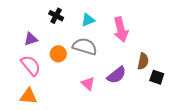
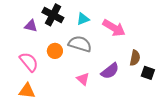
black cross: (56, 16) -> (53, 15), size x1.5
pink arrow: (121, 29) -> (114, 28), turned -45
purple triangle: (31, 39) -> (31, 26), moved, turned 32

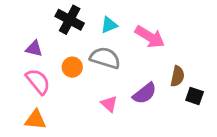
purple triangle: (31, 26) -> (34, 49), moved

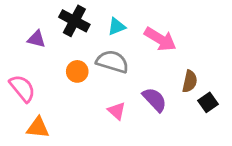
purple triangle: (34, 49) -> (36, 39), moved
pink semicircle: (38, 82) -> (22, 88), moved
purple semicircle: (145, 93) -> (155, 100), turned -95
black square: (195, 96) -> (208, 102), turned 36

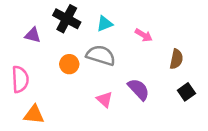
pink arrow: (160, 39) -> (144, 35), size x0.6
brown semicircle: (190, 81) -> (176, 59), moved
pink semicircle: (22, 88) -> (20, 79), turned 36

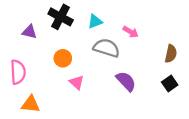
gray semicircle: (101, 55) -> (106, 48), moved
brown semicircle: (176, 59) -> (171, 54), moved
pink triangle: (105, 99) -> (77, 82), moved

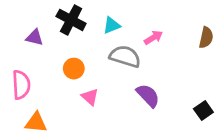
pink arrow: (131, 32) -> (153, 37), turned -63
brown semicircle: (171, 54) -> (206, 37), moved
black square: (170, 84) -> (203, 110), moved

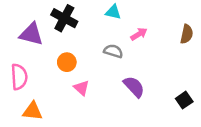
cyan triangle: (112, 25) -> (113, 12), moved, turned 35
purple triangle: (35, 37) -> (31, 34), size x1.5
gray semicircle: (125, 56) -> (113, 51), size x0.7

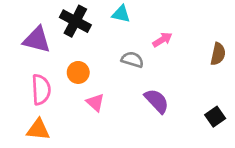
cyan triangle: (113, 12) -> (121, 14), moved
brown semicircle: (187, 34) -> (218, 54), moved
pink semicircle: (19, 77) -> (41, 90), moved

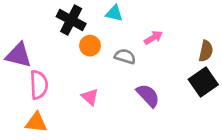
purple triangle: (37, 40) -> (19, 55), moved
orange circle: (78, 72) -> (90, 46), moved
black square: (215, 117) -> (203, 82), moved, size x1.5

